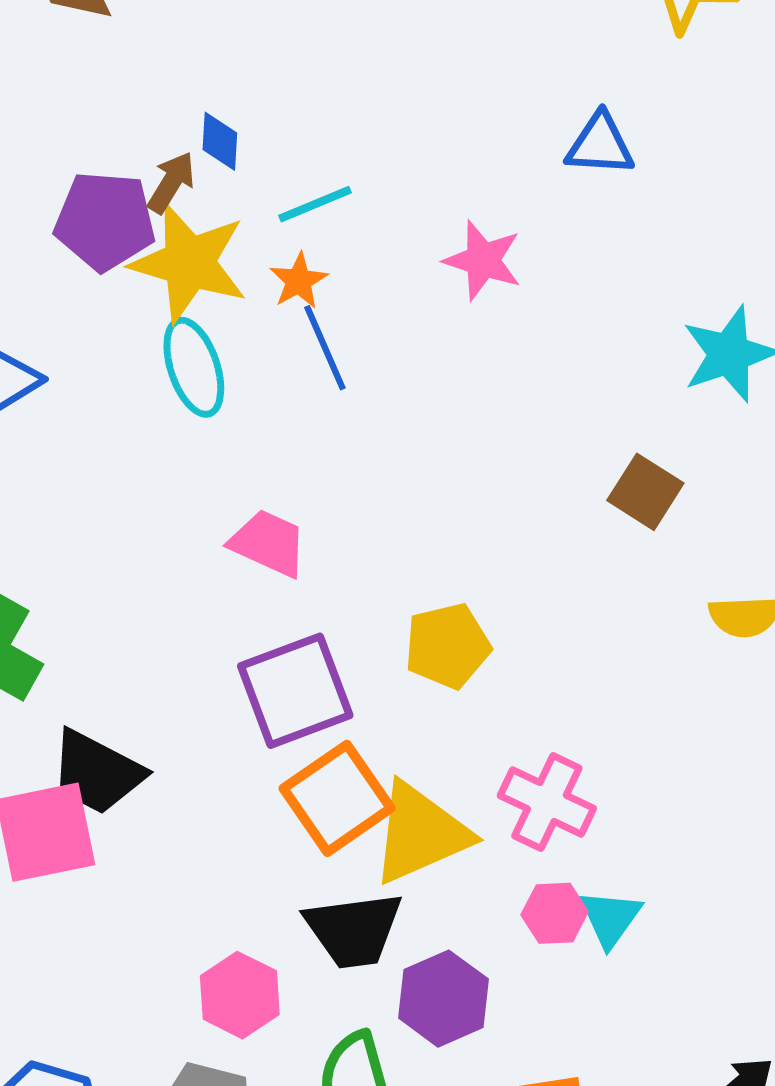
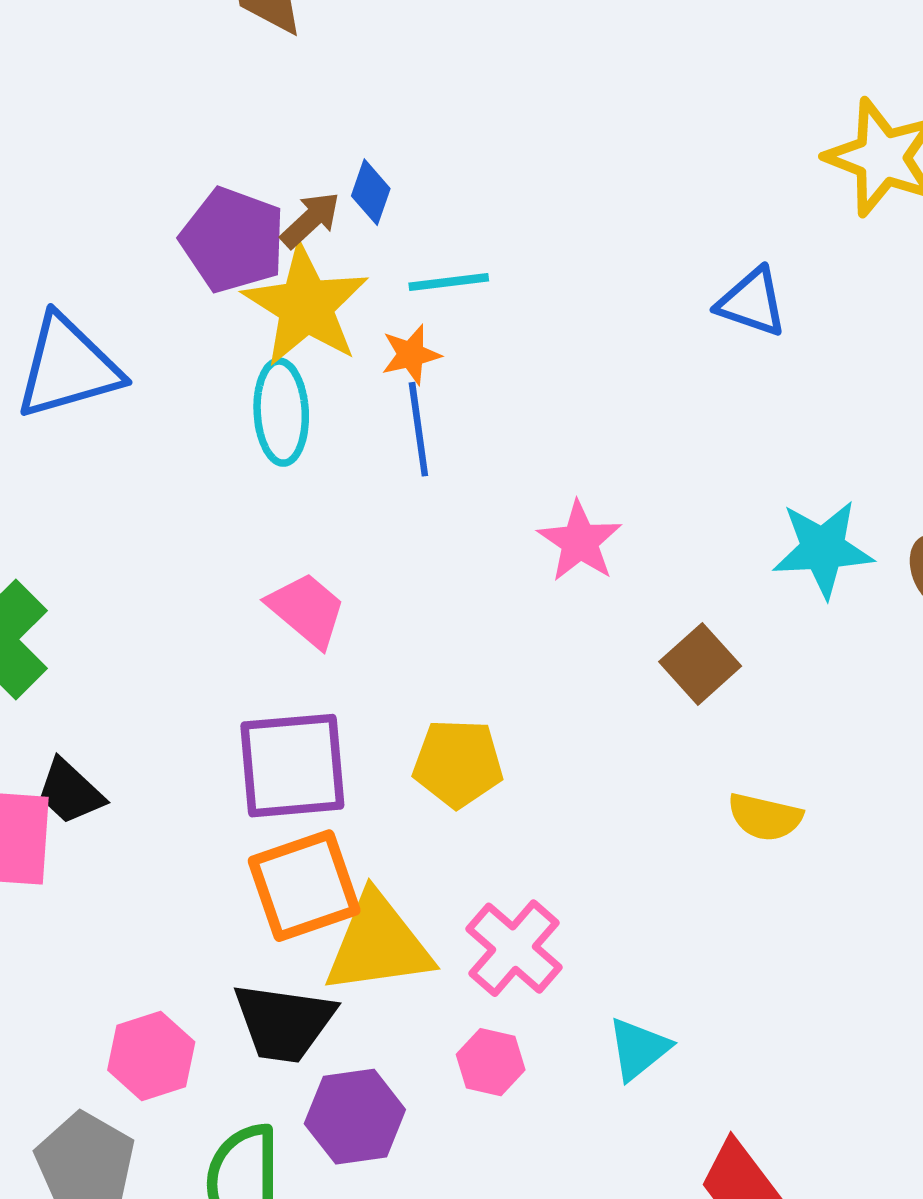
pink star: (483, 260) -> (580, 541), moved
black trapezoid: (97, 772) -> (70, 792), size x0.7
cyan triangle: (610, 918) -> (639, 1049), moved

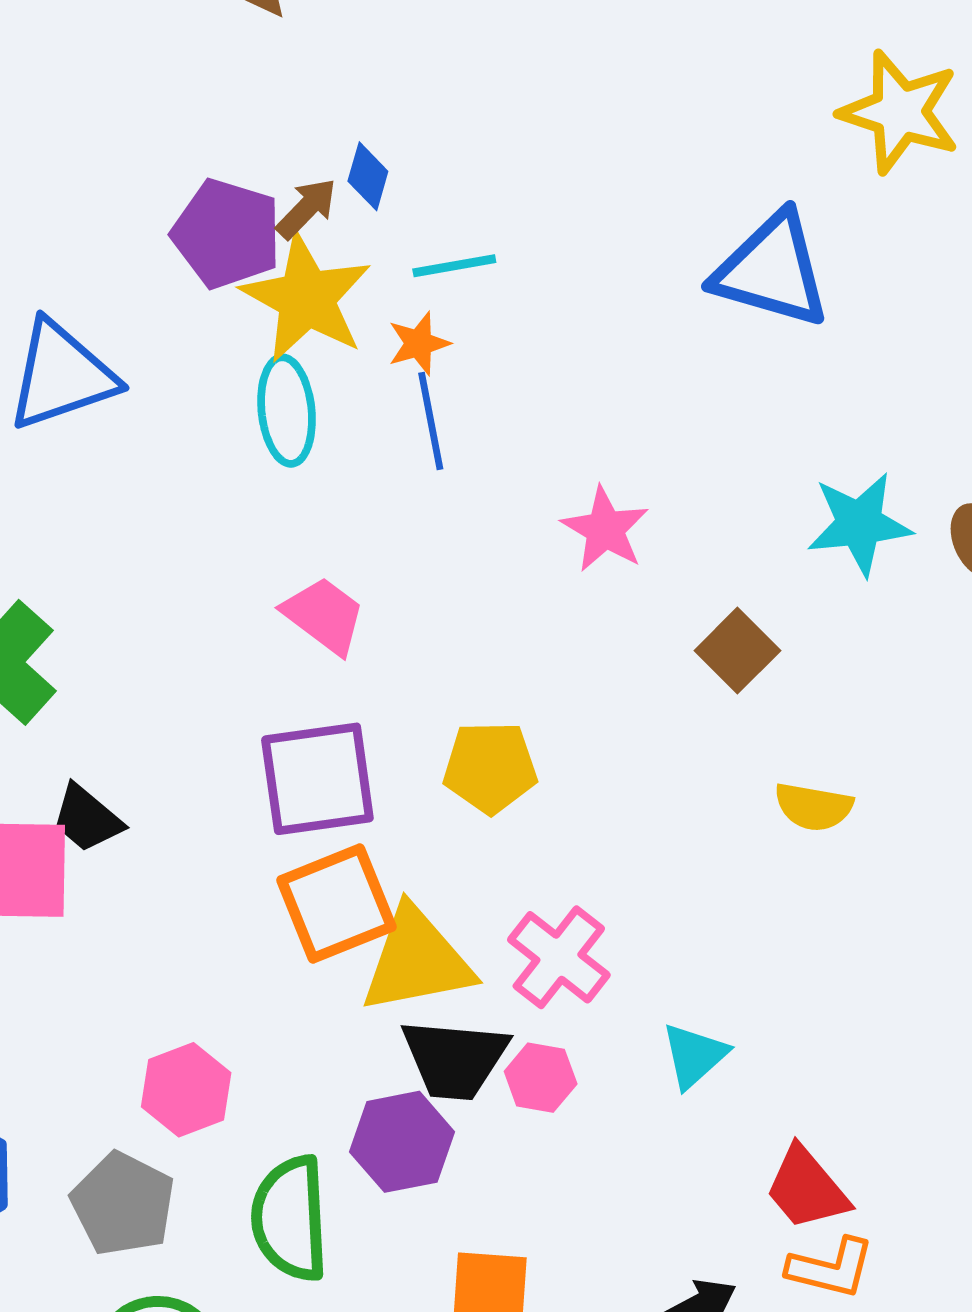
blue triangle: (752, 302) -> (772, 270), size x1.6
black trapezoid: (284, 1022) -> (455, 1059), moved

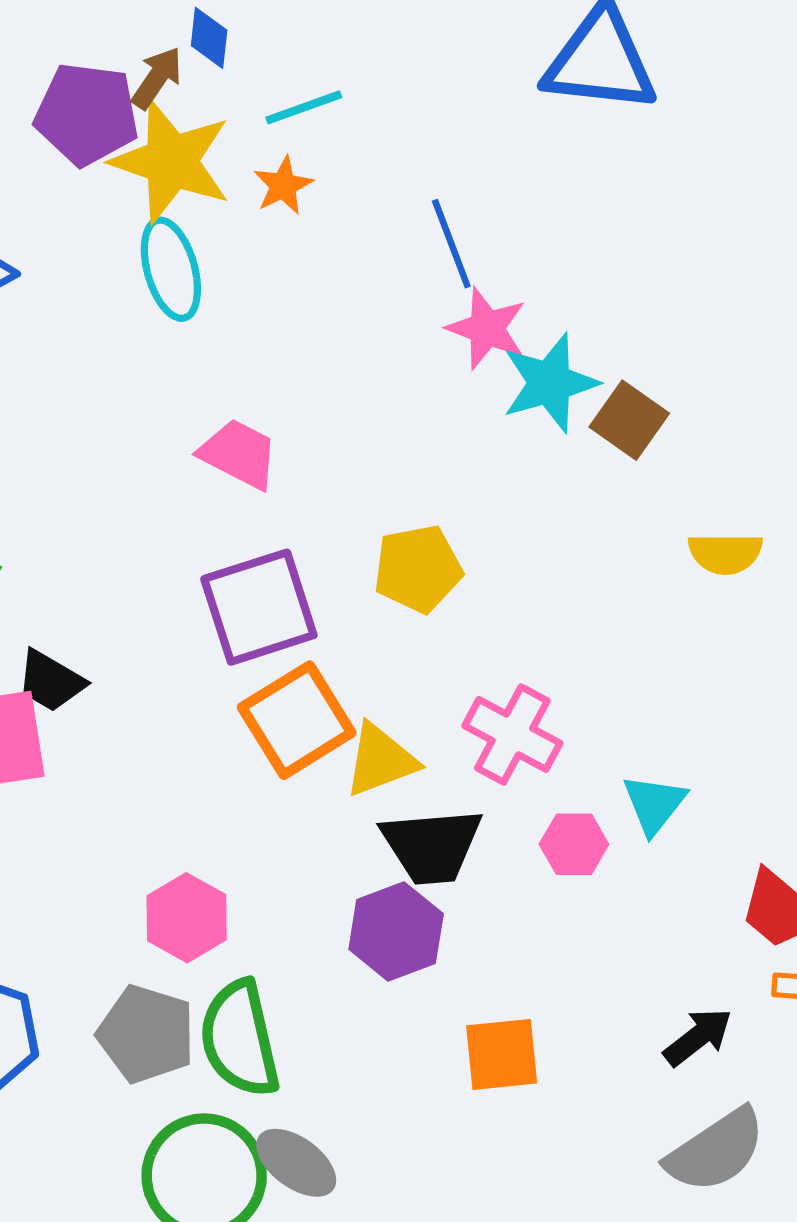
blue line: (431, 421) -> (451, 244), moved
cyan star: (859, 524) -> (550, 383), moved
yellow triangle: (417, 960) -> (381, 760), size x0.7
pink hexagon: (541, 1078) -> (574, 844), moved
green semicircle: (290, 1218) -> (240, 1039), moved

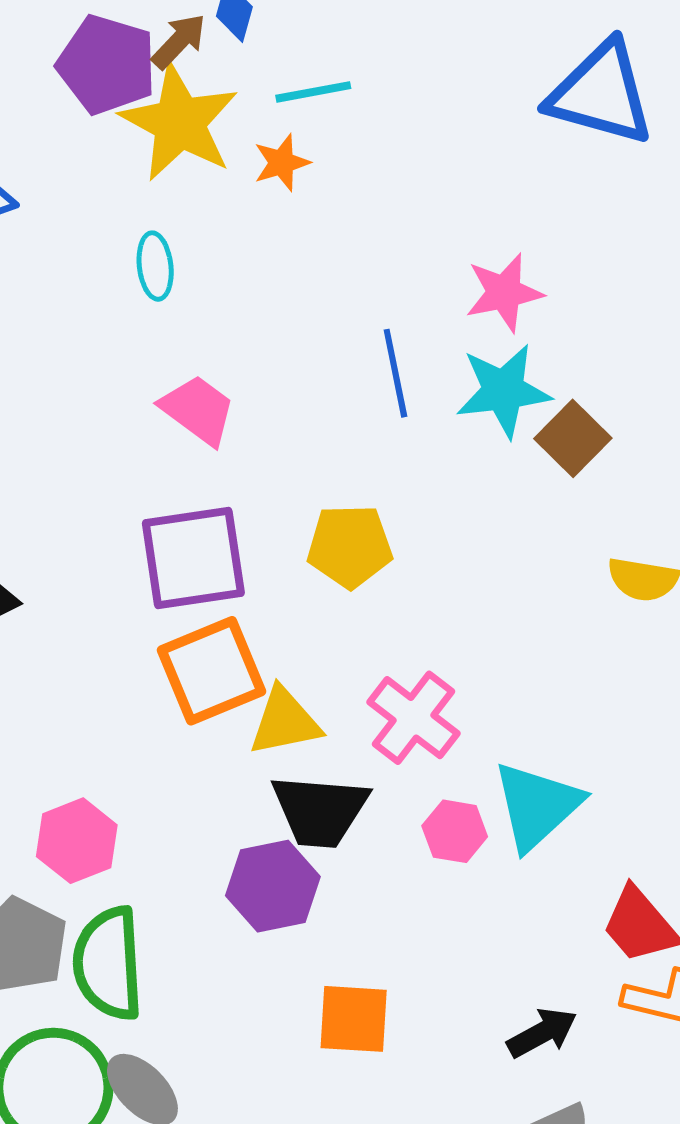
blue line: (451, 244) -> (395, 373), moved
cyan ellipse: (171, 269) -> (155, 266), moved, size x0.7
pink star: (487, 328) -> (504, 293), moved, turned 30
cyan triangle: (654, 804) -> (537, 806), size x1.5

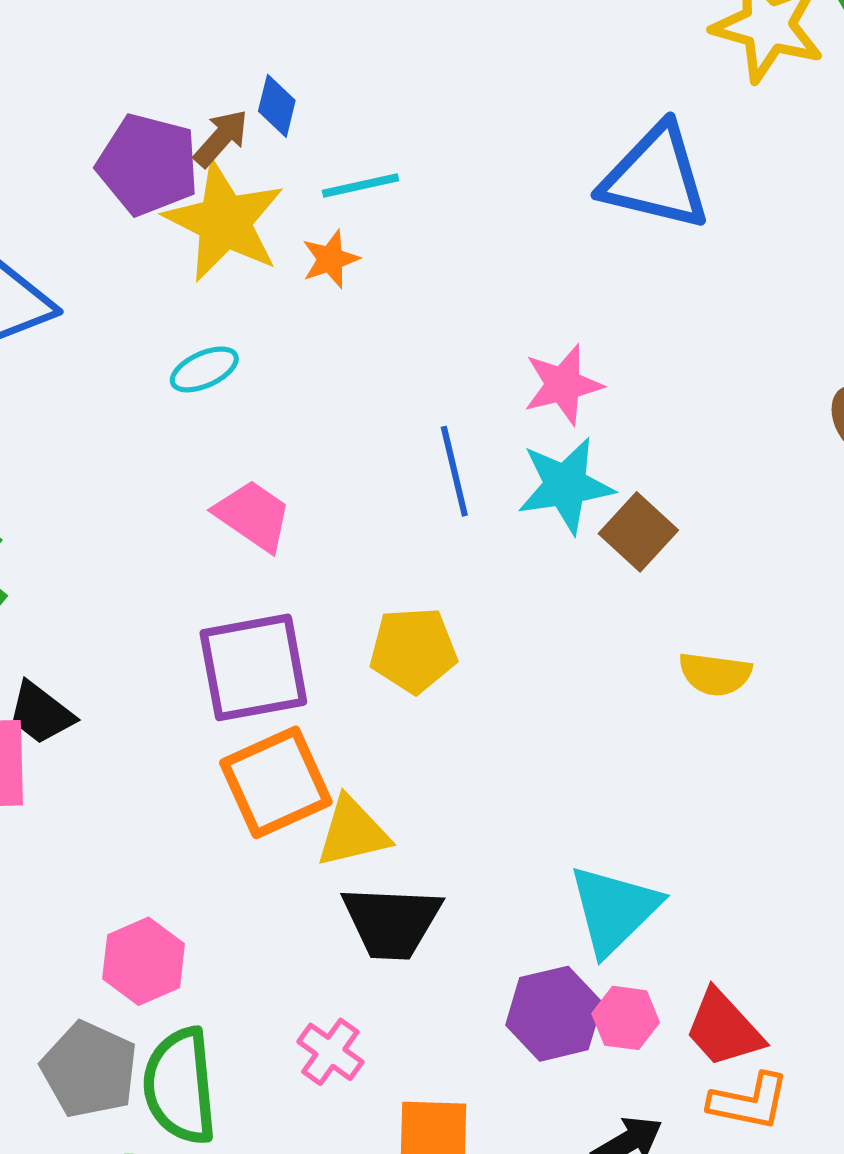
cyan ellipse: (155, 266) -> (204, 369), turned 74
pink cross: (413, 718) -> (330, 1052), moved, size x0.7
pink hexagon: (455, 831) -> (626, 1018), moved
purple hexagon: (273, 886) -> (554, 1014), moved

